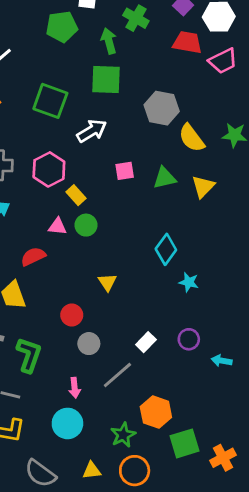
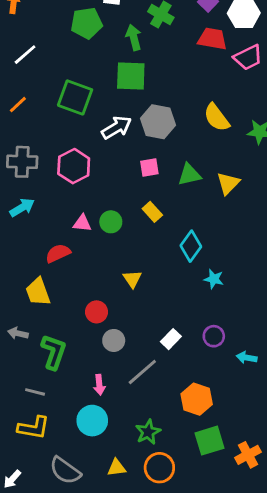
gray hexagon: (162, 108) -> (158, 122), moved
yellow semicircle: (192, 138) -> (217, 117), moved
yellow rectangle: (76, 195) -> (152, 212), moved
orange hexagon: (156, 412) -> (197, 399), moved

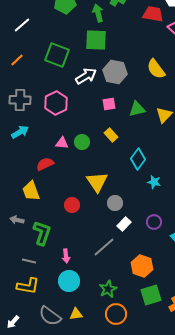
yellow triangle: (132, 279) -> (97, 182), size x1.6
gray circle: (114, 340) -> (115, 203), moved
pink arrow: (99, 385) -> (66, 256), moved
yellow triangle: (117, 468) -> (76, 314), moved

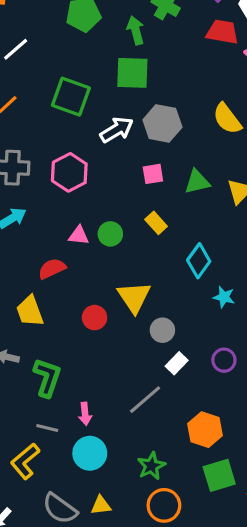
red circle: (72, 205) -> (95, 318), moved
gray line: (29, 261) -> (47, 428), moved
yellow L-shape: (28, 286) -> (25, 461), turned 130

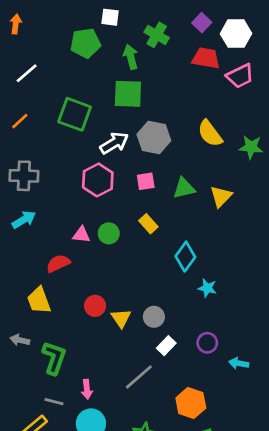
pink hexagon: (69, 172) -> (98, 180), moved
yellow triangle: (134, 297) -> (121, 318), moved, size x0.7

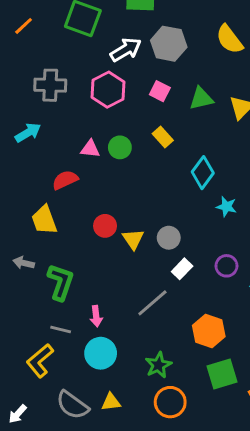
gray cross: (24, 176) -> (50, 85), moved
pink square: (146, 181) -> (160, 91), turned 36

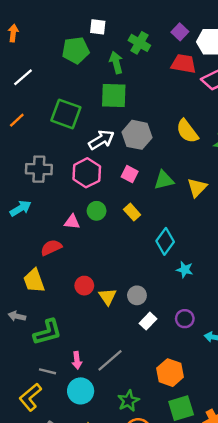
green circle: (120, 147) -> (97, 211), moved
green L-shape: (61, 282) -> (47, 332), turned 56
gray line: (152, 303) -> (110, 360), moved

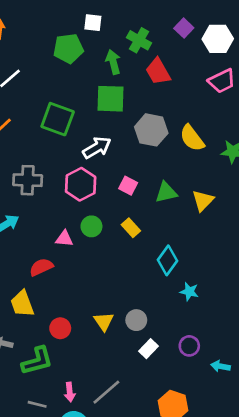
red trapezoid: (184, 64) -> (158, 72), moved, turned -130
gray hexagon: (137, 135) -> (151, 130), moved
red circle: (84, 286) -> (60, 328), moved

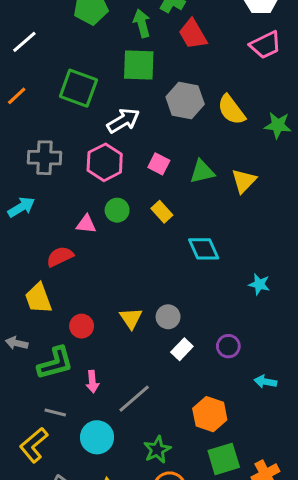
cyan diamond: (168, 260) -> (204, 249), turned -60
cyan star: (189, 292) -> (259, 284), moved
cyan arrow: (221, 366) -> (265, 382), moved
pink arrow: (70, 392) -> (92, 382), moved

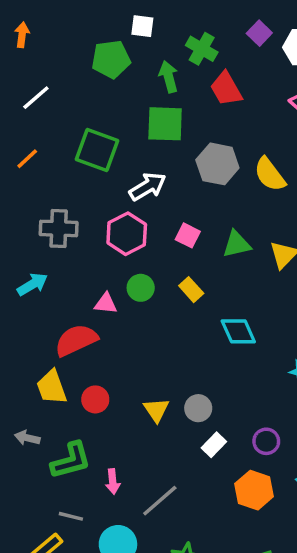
red semicircle: (60, 257) -> (76, 340), size x1.4
red circle: (82, 326) -> (95, 399), moved
orange hexagon: (210, 414) -> (254, 490), moved

